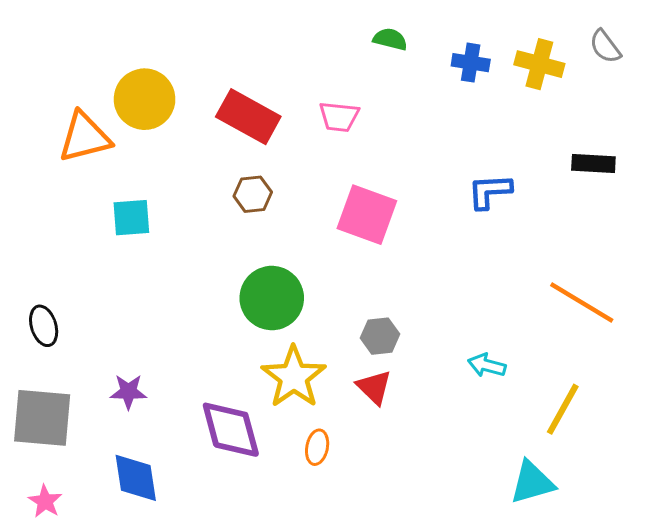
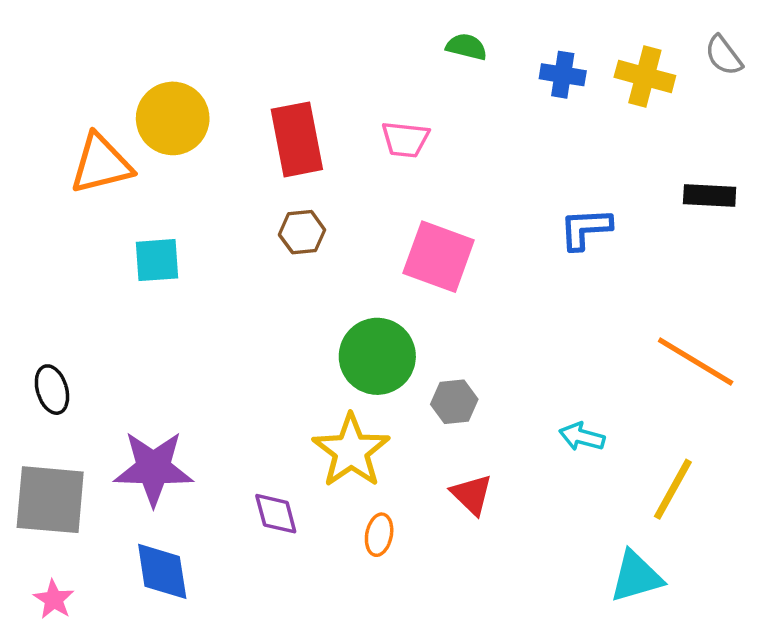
red rectangle: (248, 117) -> (297, 139), turned 50
green circle: (272, 298) -> (377, 356), moved
red triangle: (374, 387) -> (472, 494), moved
purple star: (128, 392) -> (153, 468), size x1.8
purple diamond: (231, 430) -> (276, 514), size x0.6

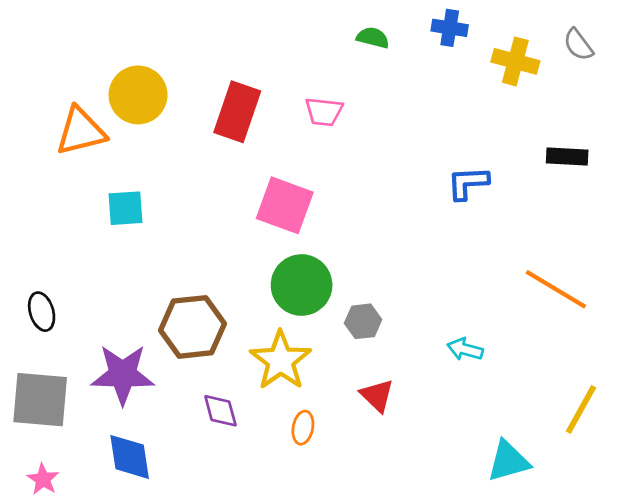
blue cross: (563, 75) -> (450, 28), moved
red rectangle: (297, 139) -> (237, 112), turned 30
brown hexagon: (302, 232) -> (193, 327), moved, size x1.8
pink square: (439, 257) -> (285, 205), moved
yellow line: (673, 489) -> (581, 409), moved

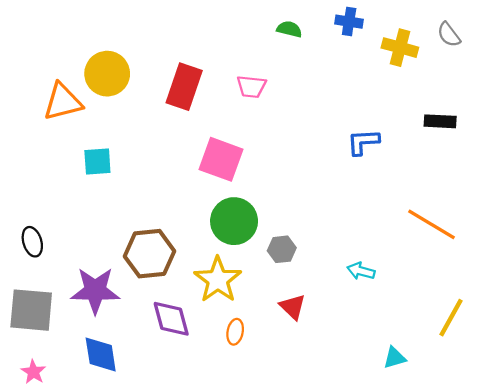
purple diamond: (220, 411) -> (171, 319), size x1.4
cyan triangle: (508, 461) -> (395, 358), size x0.7

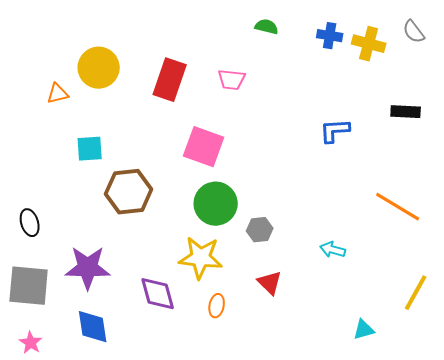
blue cross: (349, 22) -> (330, 36), moved
orange triangle: (63, 102) -> (58, 94), size x0.6
brown hexagon: (149, 254) -> (129, 192), moved
yellow star: (218, 280) -> (201, 258), turned -30

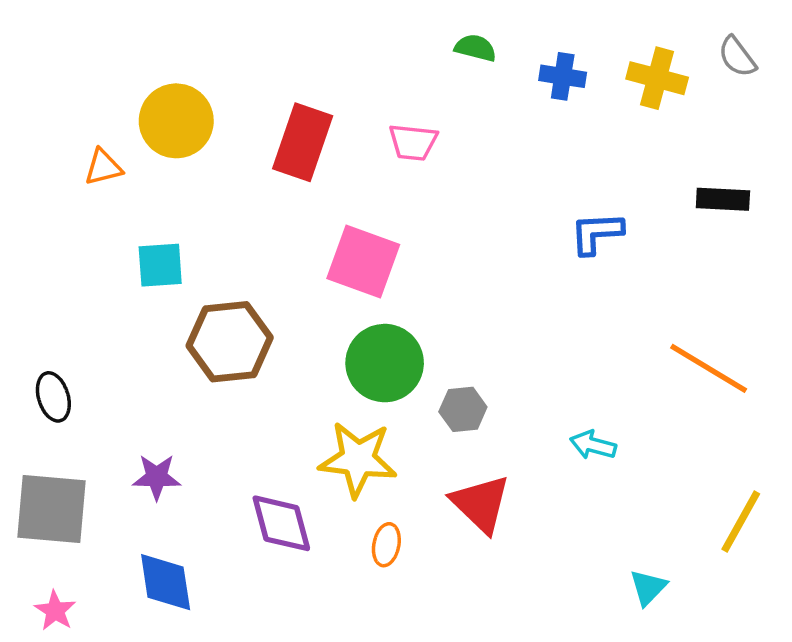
blue cross: (330, 36) -> (563, 76), moved
purple star: (88, 268) -> (157, 477), size x0.6
red triangle: (270, 283) -> (481, 504), size x1.4
cyan triangle: (364, 330) -> (648, 587), turned -30

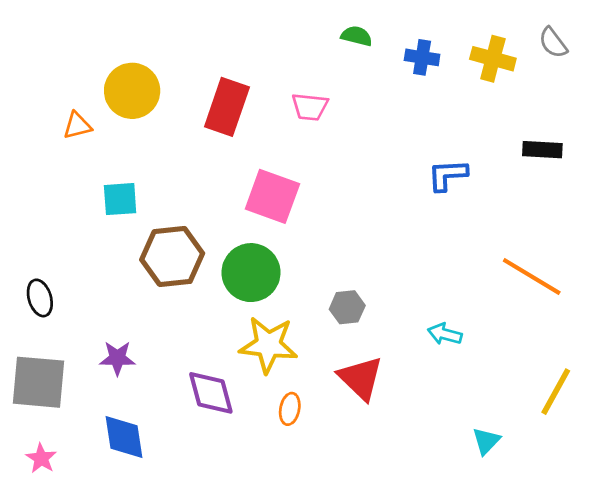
green circle: (385, 363) -> (251, 273), moved

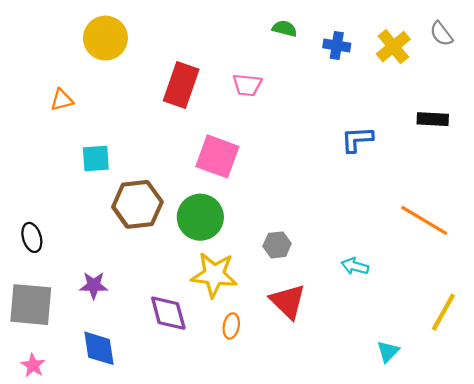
yellow cross: (493, 59) -> (393, 47), turned 36
yellow circle: (132, 91) -> (105, 38), moved

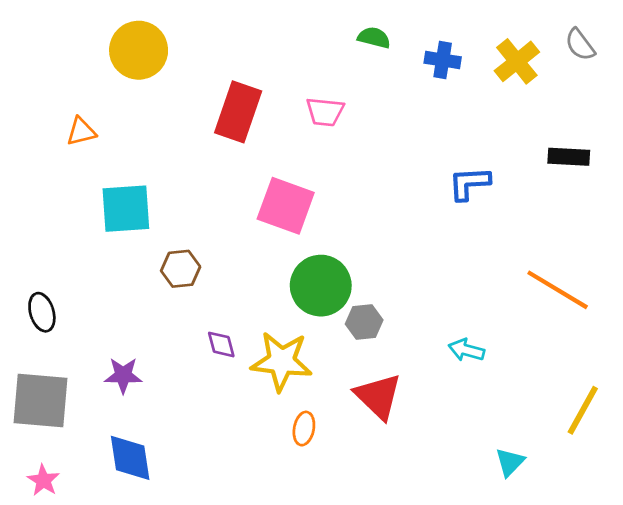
cyan square: (96, 159) -> (126, 209), size x1.4
brown hexagon: (137, 204) -> (181, 269), size x0.6
green circle: (200, 217) -> (321, 286), moved
purple diamond: (168, 313) -> (221, 344), moved, size x0.6

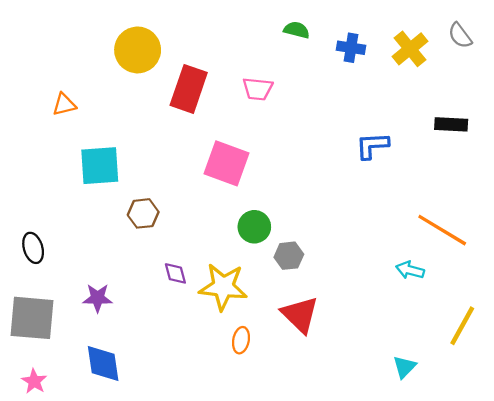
yellow circle: (139, 50) -> (138, 50), moved
green circle: (321, 286) -> (254, 227), size x0.7
cyan arrow: (466, 350) -> (410, 270), moved

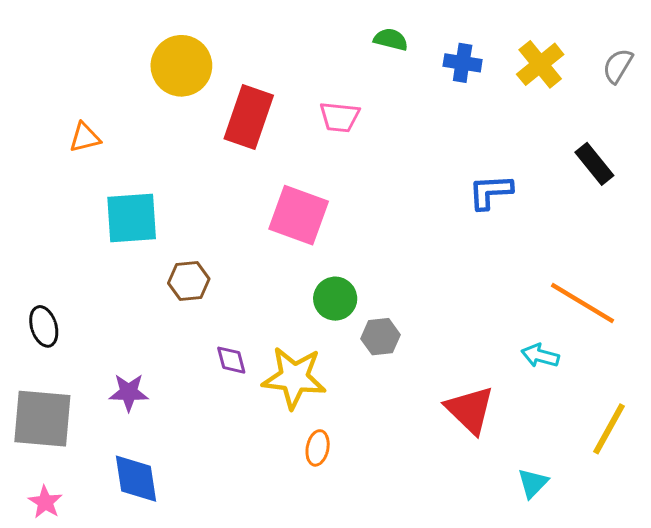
gray semicircle: (460, 36) -> (618, 66), moved, turned 68
black rectangle: (451, 124) -> (594, 164), turned 48
red triangle: (300, 315) -> (470, 410), moved

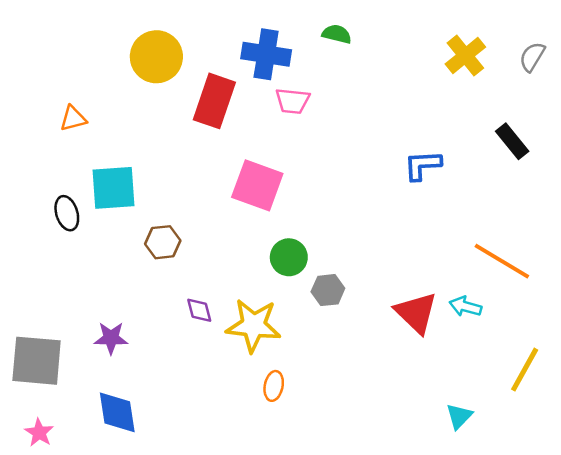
blue cross: (463, 63) -> (266, 54), moved, size x1.5
black ellipse: (44, 326) -> (67, 213), moved
red triangle: (470, 410) -> (416, 313), moved

